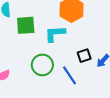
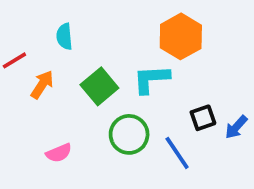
green square: (26, 25) -> (99, 86), moved, turned -36

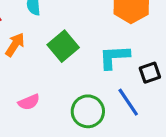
cyan L-shape: (151, 79) -> (114, 57), moved
green circle: (129, 134) -> (88, 111), moved

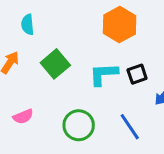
black square: (150, 73) -> (137, 74), moved
blue line: (128, 102) -> (130, 127), moved

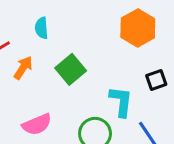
cyan L-shape: (103, 74) -> (121, 101), moved, turned 100
pink semicircle: (23, 116) -> (37, 124), size x1.4

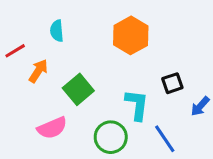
orange hexagon: (138, 28) -> (131, 35), moved
green square: (71, 69) -> (78, 89), moved

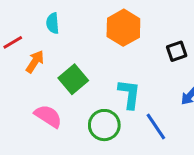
black square: (172, 83) -> (177, 51), moved
pink semicircle: (52, 128) -> (48, 116), turned -124

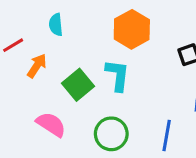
cyan L-shape: (129, 94) -> (118, 75), moved
blue line: (156, 126) -> (167, 135), turned 44

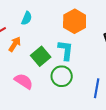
cyan semicircle: (56, 25) -> (27, 18), turned -152
green circle: (111, 134) -> (62, 76), moved

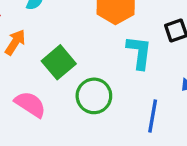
cyan L-shape: (66, 50) -> (139, 52), moved

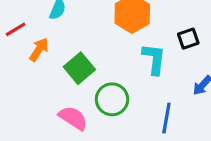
pink semicircle: (30, 104) -> (73, 118), moved

